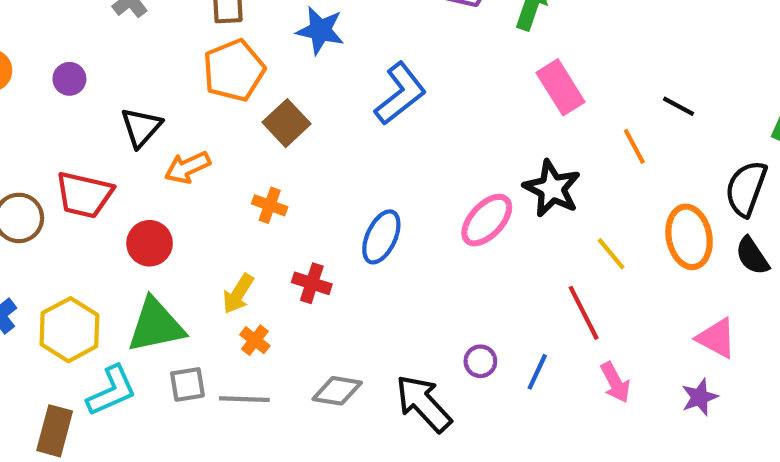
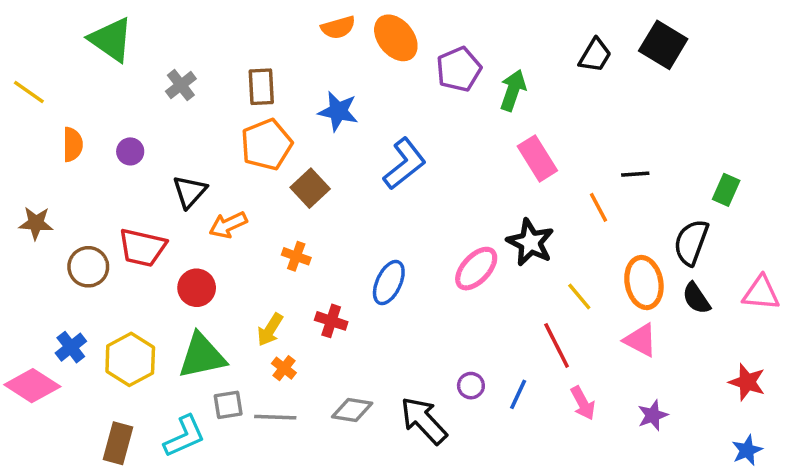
black line: (679, 106) -> (635, 174), turned -32
pink triangle: (716, 338) -> (640, 340), moved
cyan L-shape: (112, 391) -> (184, 436), moved

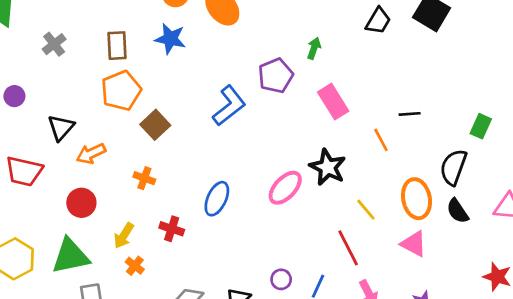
purple pentagon: (459, 69) -> (276, 76), moved
green arrow: (513, 90) -> (314, 48), size x0.7
blue star: (338, 111) -> (170, 39), moved
red circle: (197, 288) -> (81, 203), moved

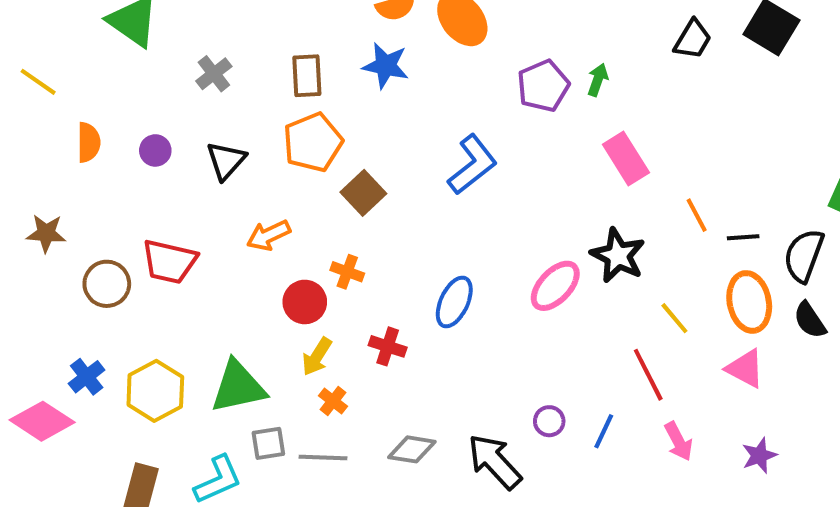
purple pentagon: (276, 76) -> (543, 86), moved
black line: (410, 114) -> (743, 237), moved
black triangle: (61, 128) -> (226, 161), moved
red circle: (81, 203) -> (305, 302), moved

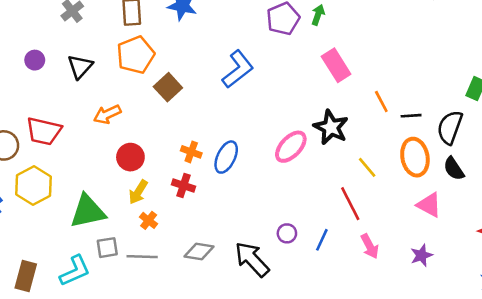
orange cross: (347, 272) -> (191, 152), moved
pink triangle: (745, 369) -> (429, 205), moved
yellow hexagon: (155, 391) -> (33, 186), moved

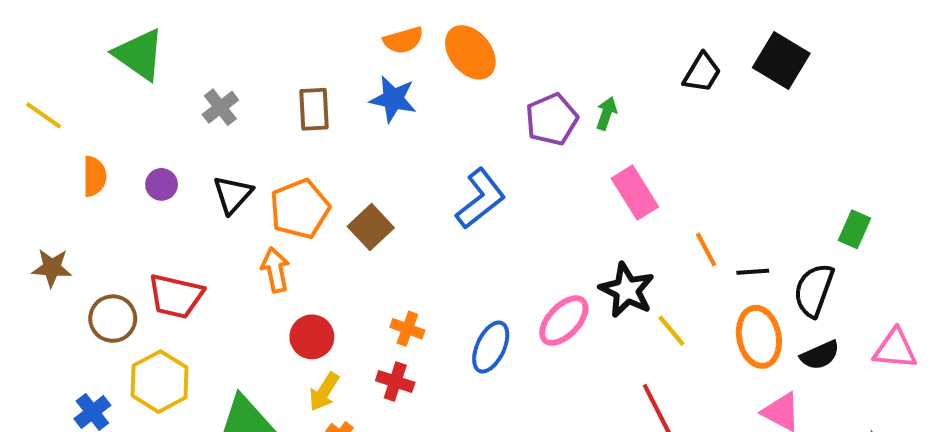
orange pentagon: (136, 55) -> (300, 209), moved
orange arrow: (107, 114) -> (275, 270), turned 104
blue ellipse: (226, 157) -> (491, 347), moved
yellow line: (367, 167) -> (672, 331), moved
black semicircle: (454, 169) -> (820, 355), turned -80

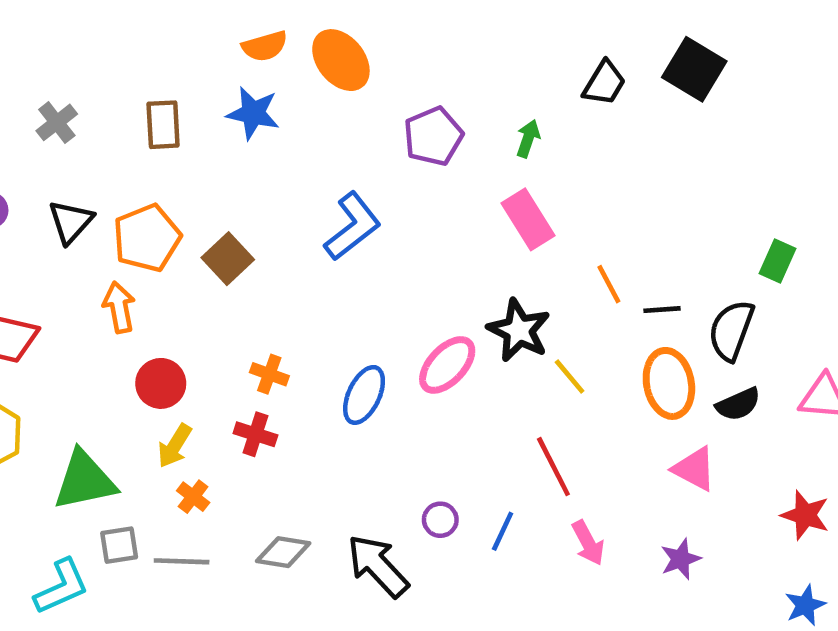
green arrow: (607, 113) -> (528, 139), moved

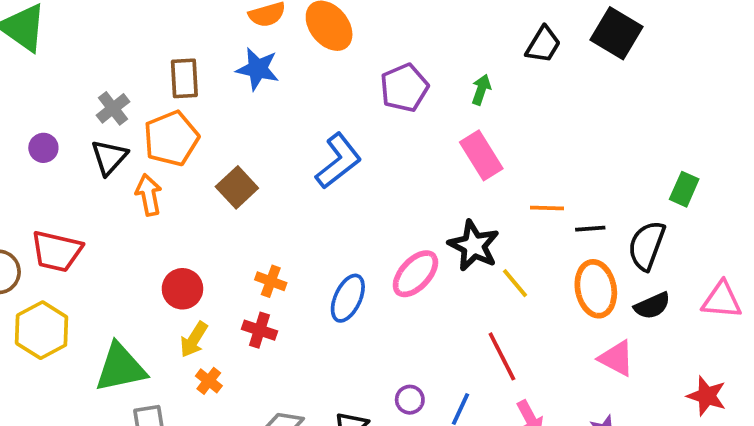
gray cross: (57, 122) -> (113, 108), moved
orange pentagon: (147, 238) -> (171, 138), moved
orange line: (609, 284) -> (547, 208), turned -60
orange arrow: (119, 307) -> (149, 195), moved

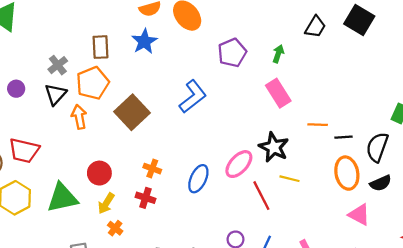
blue star: (258, 69) -> (144, 41), turned 30
brown square: (237, 187) -> (132, 112), size x1.4
yellow line: (515, 283) -> (289, 179), moved, turned -36
red line: (502, 356) -> (261, 196), moved
green triangle: (120, 368) -> (62, 198), moved

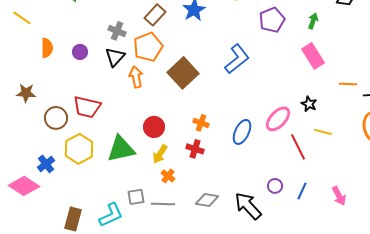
brown rectangle: (101, 47) -> (155, 15), turned 45
gray cross: (58, 65) -> (117, 31), turned -30
black star: (274, 147) -> (309, 104), size x0.6

